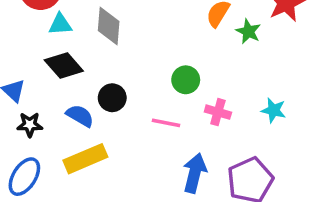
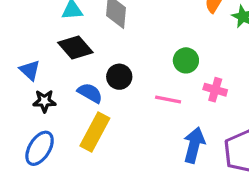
yellow rectangle: (85, 159) -> (95, 132), turned -39

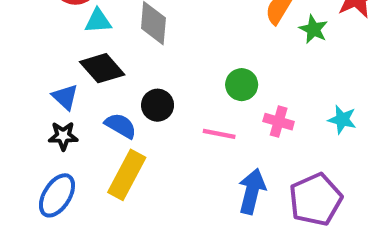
blue triangle: (30, 70) -> (65, 97), moved

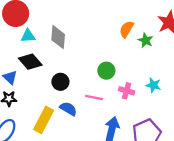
cyan star: (342, 120) -> (153, 85), moved
blue semicircle: (121, 126) -> (68, 109), moved

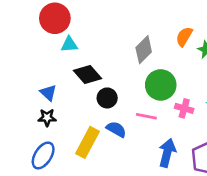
gray diamond: (58, 37) -> (144, 50), moved, turned 40
black diamond: (30, 62) -> (88, 74), moved
green circle: (106, 71) -> (161, 85), size x1.5

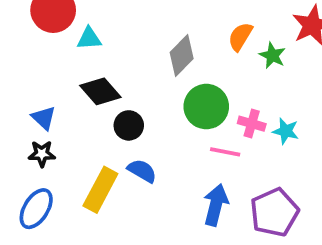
cyan triangle: (69, 44) -> (89, 38), moved
pink cross: (184, 108) -> (252, 124), moved
pink line: (146, 116) -> (225, 152), moved

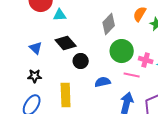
blue triangle: (44, 118) -> (36, 48), moved
blue semicircle: (142, 171) -> (103, 82), moved, turned -42
yellow rectangle: (100, 190) -> (66, 95), turned -30

